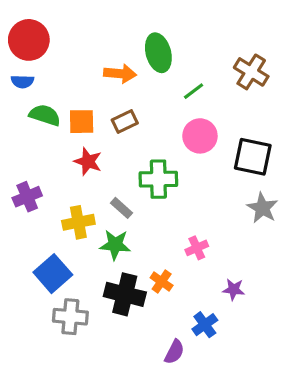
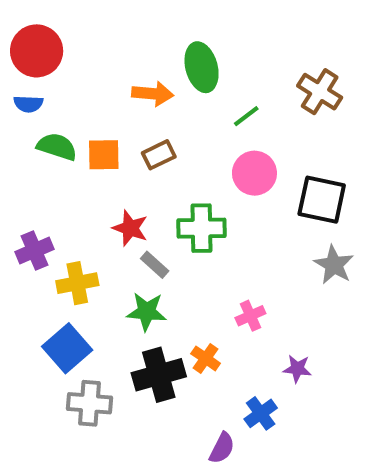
red star: (88, 162) -> (130, 228), moved
yellow cross: (78, 222) -> (77, 283), moved
black cross: (125, 294) -> (159, 375), turned -30

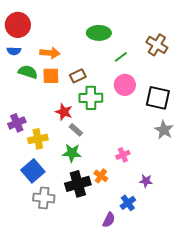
green ellipse: (202, 67) -> (99, 33), turned -75
orange arrow: (153, 94) -> (50, 53), moved
green cross: (202, 228) -> (91, 98), moved

